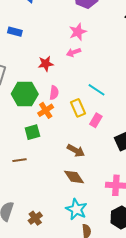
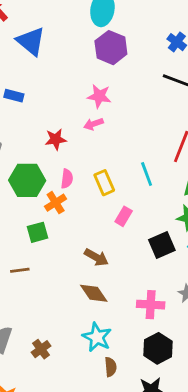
pink star: (78, 32) -> (99, 96), turned 30
cyan line: (97, 90) -> (147, 174), moved, turned 36
yellow rectangle: (78, 108) -> (104, 183), moved

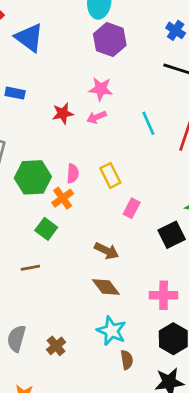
red star: (56, 139) -> (63, 113), moved
cyan line: (147, 174) -> (148, 123), moved
green square: (37, 232) -> (46, 229), turned -35

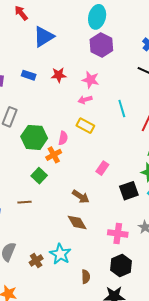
blue triangle: (29, 38) -> (44, 37), turned 45
red star: (63, 113) -> (59, 75), moved
yellow rectangle: (110, 175) -> (85, 126), moved, turned -42
cyan star: (111, 331) -> (60, 254), moved

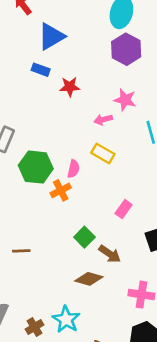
blue rectangle: (29, 75) -> (41, 70), moved
pink star: (91, 80) -> (125, 100), moved
green square: (39, 176) -> (84, 237), moved
brown arrow: (81, 197) -> (110, 254), moved
brown diamond: (77, 222) -> (89, 279), turned -45

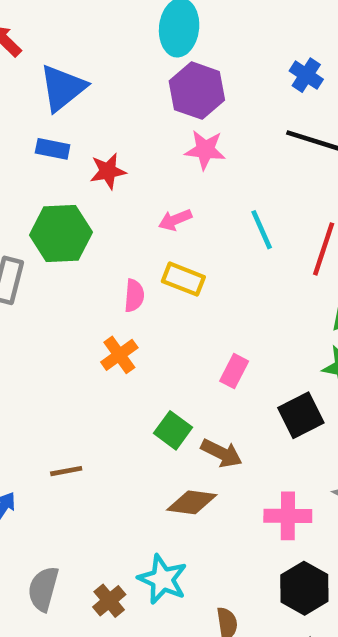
pink star: (125, 100) -> (205, 150), moved
green hexagon: (36, 167) -> (61, 234), moved
pink semicircle: (73, 169) -> (134, 296), moved

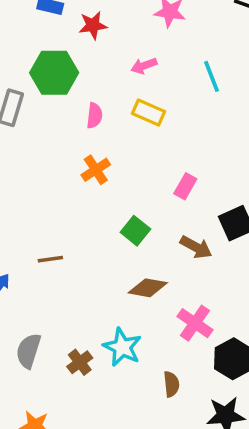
pink semicircle: (134, 296) -> (94, 116), moved
brown arrow: (222, 453) -> (196, 247), moved
pink cross: (288, 516) -> (195, 323), moved, turned 32

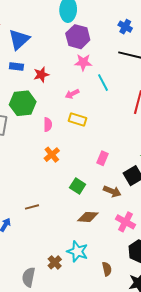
cyan line: (211, 76) -> (103, 83), moved
pink cross: (195, 323) -> (126, 222), moved
gray semicircle: (28, 351) -> (29, 277), moved

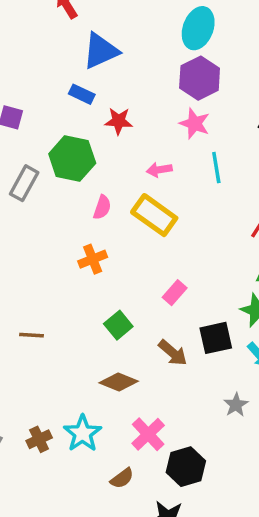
yellow rectangle: (78, 120) -> (154, 215), size x1.4
pink cross: (126, 222) -> (148, 434), moved
brown semicircle: (107, 269) -> (122, 478), turned 48

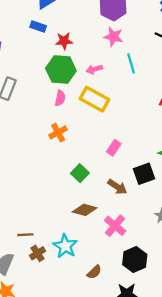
green hexagon: (72, 158) -> (61, 70), moved
brown line: (32, 335) -> (25, 235), moved
pink cross: (148, 434) -> (115, 226), moved

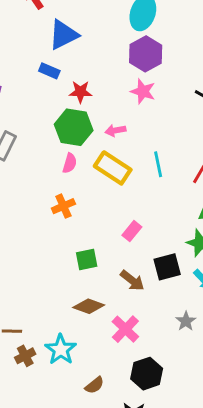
cyan line: (131, 63) -> (158, 164), moved
green square: (80, 173) -> (87, 259), turned 30

